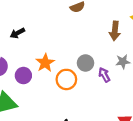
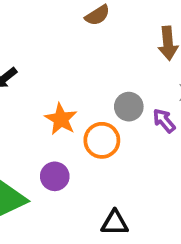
purple circle: (23, 76) -> (55, 176), moved

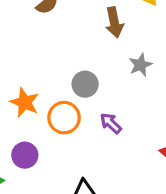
purple arrow: (164, 121) -> (111, 123), moved

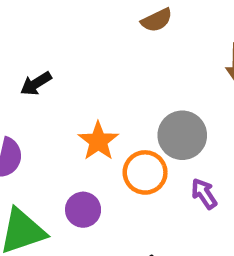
gray circle: (85, 84) -> (182, 135), size x1.4

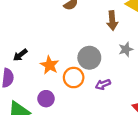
black arrow: (36, 84) -> (20, 55), moved
purple arrow: (204, 194) -> (103, 84), turned -72

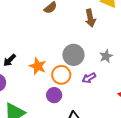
gray star: (126, 49) -> (106, 56), moved
purple circle: (46, 99) -> (54, 95), moved

